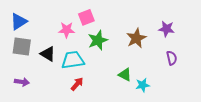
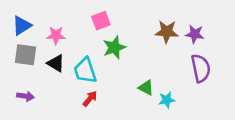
pink star: (67, 30) -> (56, 35), moved
brown star: (136, 38) -> (167, 32), moved, turned 30
purple semicircle: (172, 58) -> (201, 68), size x1.6
cyan trapezoid: (73, 60) -> (85, 71), turned -100

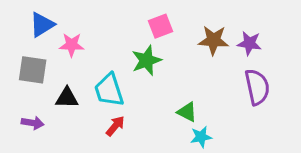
pink square: (101, 21) -> (160, 26), moved
blue triangle: (22, 26) -> (42, 25), moved
black triangle: (56, 63) -> (67, 98), moved, turned -30
cyan star: (167, 100) -> (201, 137), moved

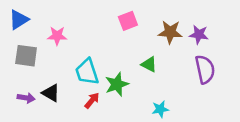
blue triangle: (42, 25) -> (19, 20), moved
green star: (146, 60) -> (117, 84), moved
black triangle: (67, 98) -> (51, 93), moved, turned 30
green triangle: (187, 112) -> (149, 64), moved

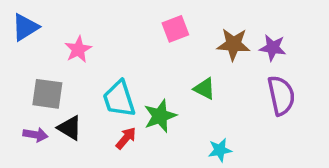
pink star: (57, 36) -> (78, 49), turned -30
gray square: (26, 56) -> (47, 94), moved

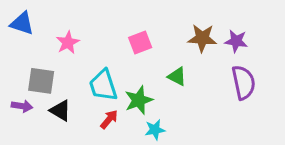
blue triangle: (25, 27) -> (22, 23), turned 50
pink square: (175, 29) -> (140, 43), moved
purple arrow: (35, 135) -> (22, 106), moved
cyan star: (220, 150) -> (155, 130), moved

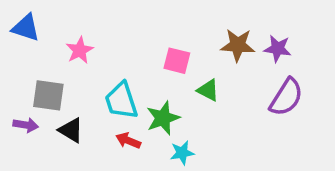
pink square: (140, 43) -> (177, 61), moved, turned 35
purple semicircle: (244, 82) -> (286, 97), turned 44
red arrow: (109, 119) -> (128, 141), turned -108

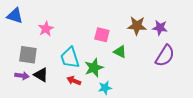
purple arrow: (26, 125) -> (22, 76), moved

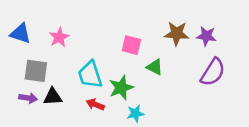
blue triangle: (15, 16) -> (20, 33), moved
black triangle: (41, 75) -> (53, 97), turned -35

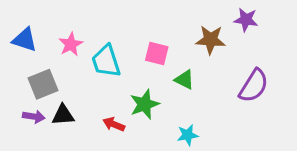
purple star: (206, 36) -> (246, 20), moved
gray square: (36, 71) -> (43, 84), turned -30
cyan trapezoid: (90, 75) -> (106, 61), moved
cyan star: (135, 114) -> (188, 135), moved

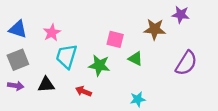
cyan trapezoid: (106, 61) -> (67, 56), moved, turned 35
gray square: (43, 84) -> (18, 60), moved
green star: (145, 104) -> (99, 65), moved, turned 30
purple arrow: (34, 117) -> (16, 86), moved

